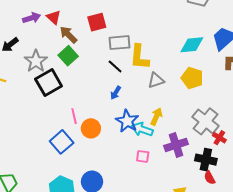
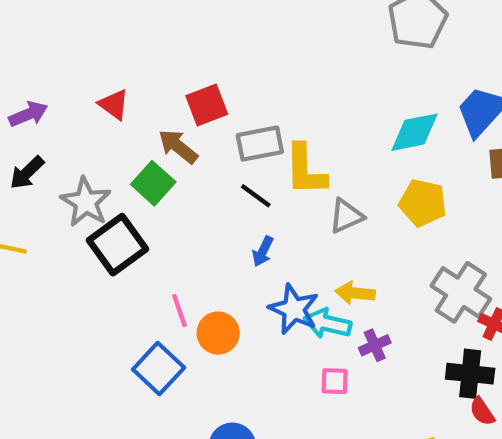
purple arrow: (32, 18) -> (28, 114), moved
brown arrow: (68, 35) -> (178, 146), moved
yellow arrow: (156, 117) -> (355, 293), turned -102
purple cross: (176, 145) -> (375, 345), moved, size x0.6

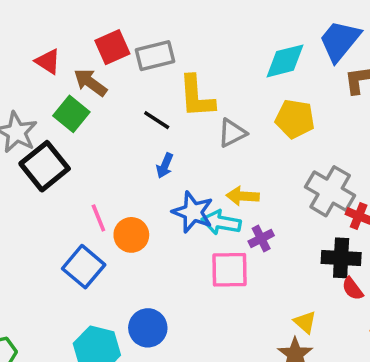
red triangle: (114, 105) -> (48, 61), moved
gray rectangle: (260, 144) -> (155, 56), moved
pink square: (335, 381) -> (230, 270), size x1.6

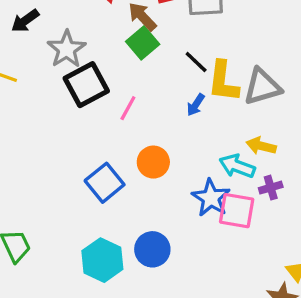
yellow L-shape: (197, 97) -> (223, 81), moved
green square: (71, 114) -> (143, 43), moved
gray triangle: (232, 133) -> (262, 87), size x1.4
blue star: (193, 212) -> (211, 198), moved
pink line: (98, 218) -> (128, 108), moved, turned 40

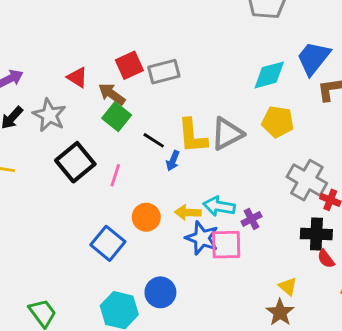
gray star: (67, 49) -> (49, 115), moved
black line: (196, 62) -> (154, 140), moved
yellow arrow: (261, 146) -> (188, 212), moved

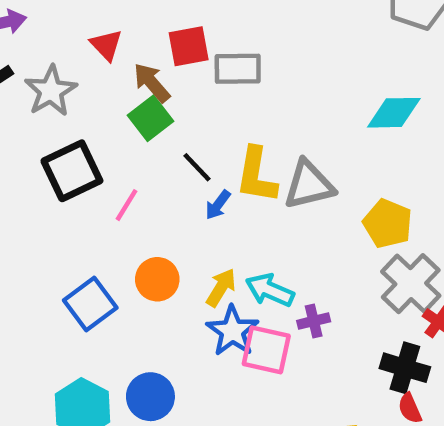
yellow pentagon: (278, 122) -> (388, 223), moved
yellow arrow: (188, 212) -> (221, 288), turned 105

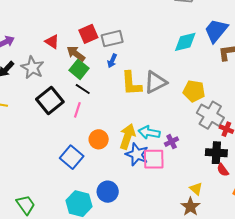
black line: (197, 167) -> (83, 89), moved
blue arrow: (218, 205) -> (112, 61), moved
yellow arrow: (221, 288) -> (127, 136), size x1.4

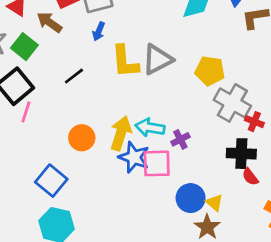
green square: (79, 69) -> (24, 47), moved
black line: (83, 89) -> (74, 76), moved, turned -70
pink line: (77, 110) -> (26, 112), moved
blue square: (72, 157) -> (51, 181), moved
blue circle: (108, 192) -> (191, 198), moved

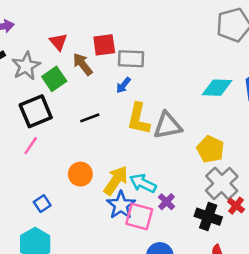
pink line: (26, 112) -> (31, 146), moved
purple cross: (180, 139) -> (166, 202), turned -35
black cross: (241, 154) -> (208, 217), moved
blue square: (51, 181) -> (42, 204), size x0.6

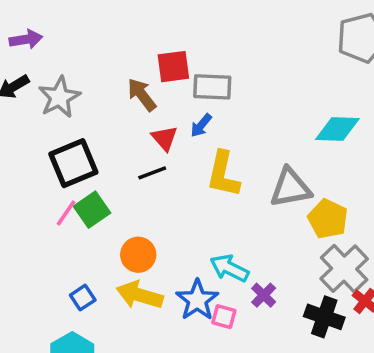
red triangle: (58, 42) -> (165, 138), moved
green square: (54, 79) -> (92, 210), moved
gray triangle: (168, 125) -> (290, 188), moved
yellow arrow: (116, 181) -> (140, 295), moved, turned -108
pink square: (139, 217) -> (224, 317), size x0.6

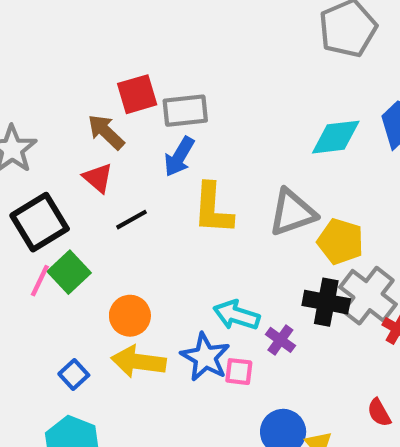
blue arrow: (201, 125) -> (179, 157), size x1.4
red triangle: (165, 138) -> (98, 178), moved
black cross: (324, 317) -> (326, 302), moved

